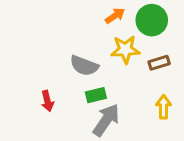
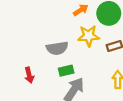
gray semicircle: (84, 66) -> (57, 48), turned -30

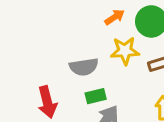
red arrow: (29, 75) -> (47, 102), size x1.5

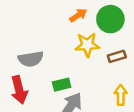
gray semicircle: (84, 67) -> (31, 59), moved

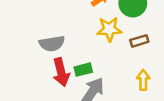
red arrow: (19, 90) -> (61, 72), moved

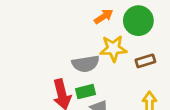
gray semicircle: (52, 44) -> (86, 64), moved

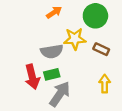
orange arrow: (104, 16) -> (54, 12), moved
brown rectangle: (145, 61) -> (101, 49), turned 42

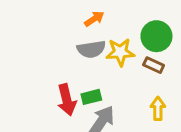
green circle: (95, 16) -> (156, 36), moved
gray semicircle: (52, 51) -> (91, 49), moved

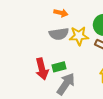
orange arrow: (94, 19) -> (61, 13), turned 48

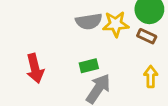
red arrow: (42, 69) -> (35, 68), moved

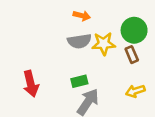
brown rectangle: (147, 36) -> (132, 55), turned 42
yellow arrow: (151, 77) -> (135, 91), turned -108

